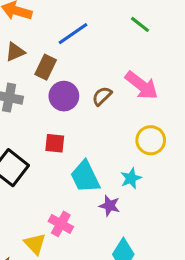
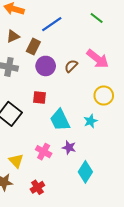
purple star: (110, 206) -> (69, 148), moved
yellow triangle: (35, 244) -> (16, 161), moved

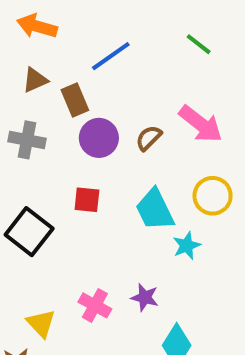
brown rectangle: (33, 47) -> (75, 100), turned -49
cyan trapezoid: (60, 120) -> (155, 210), moved

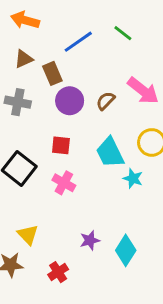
green line: (199, 44) -> (123, 33), moved
cyan star: (187, 246) -> (133, 178), turned -30
purple star: (145, 297) -> (90, 240), moved, turned -30
pink cross: (95, 305) -> (64, 183), moved

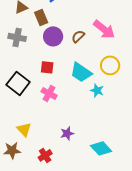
cyan trapezoid: (110, 153) -> (81, 72), turned -30
cyan diamond: (126, 250) -> (101, 148), moved, turned -75

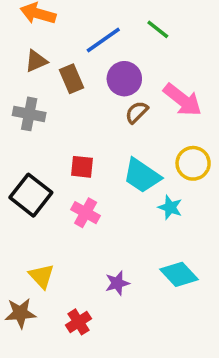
purple circle: (53, 36) -> (124, 79), moved
cyan diamond: (101, 148) -> (179, 274), moved

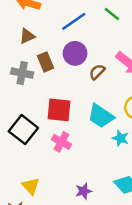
brown rectangle: (71, 79) -> (45, 62), moved
purple circle: (124, 79) -> (75, 53), moved
red square: (82, 167) -> (59, 110), size x1.5

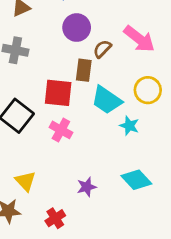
brown rectangle: (45, 62) -> (84, 70), moved, turned 30

